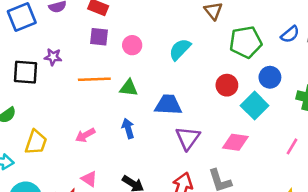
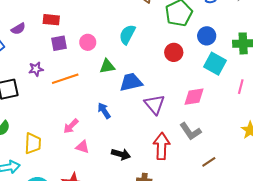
purple star: (53, 57) -> (36, 69), moved
green triangle: (129, 88) -> (107, 66), moved
cyan square: (255, 106) -> (215, 64), moved
pink triangle: (89, 179) -> (82, 147), moved

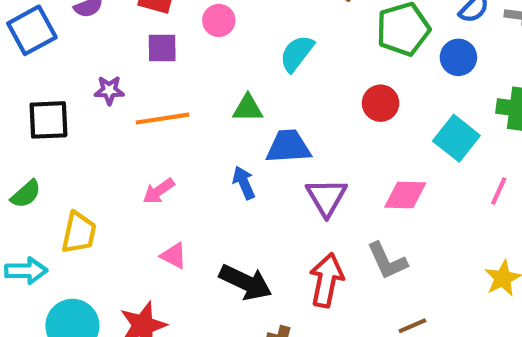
blue circle: (207, 36) -> (458, 57), moved
pink circle: (88, 42) -> (219, 20), moved
blue arrow: (104, 111) -> (244, 183), moved
pink arrow: (71, 126) -> (159, 191), moved
black arrow: (121, 154) -> (246, 282), size x1.4

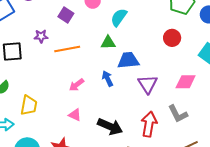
purple square: (162, 48) -> (66, 15), turned 35
cyan semicircle: (297, 53) -> (119, 17), moved
pink arrow: (159, 191) -> (77, 85), moved

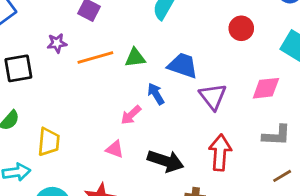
green triangle: (108, 43) -> (135, 58), moved
blue trapezoid: (128, 60) -> (183, 66), turned 30
pink arrow: (77, 85) -> (131, 115), moved
gray L-shape: (178, 114) -> (276, 135), moved, turned -55

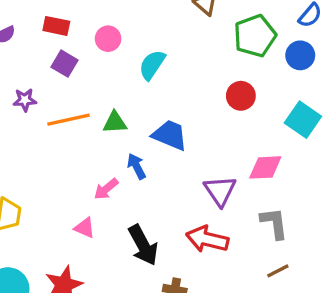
purple triangle: (213, 97) -> (220, 191), moved
gray L-shape: (276, 135) -> (274, 223), turned -104
red arrow: (220, 153) -> (207, 239), turned -84
black arrow: (166, 161) -> (143, 245), turned 40

